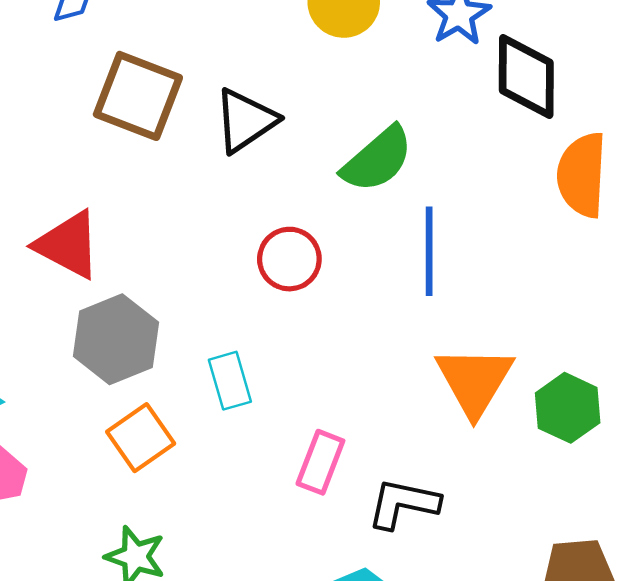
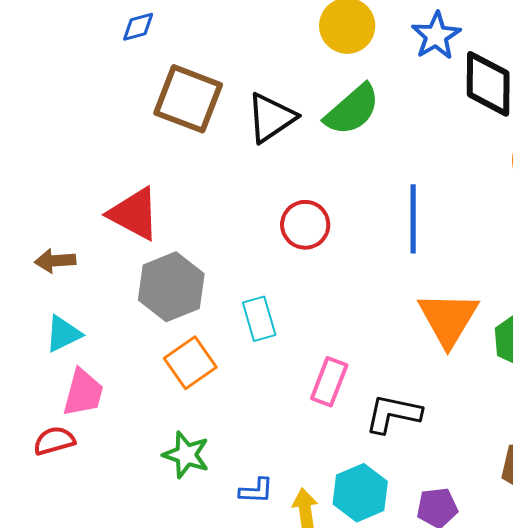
green semicircle: (377, 159) -> (352, 110), moved

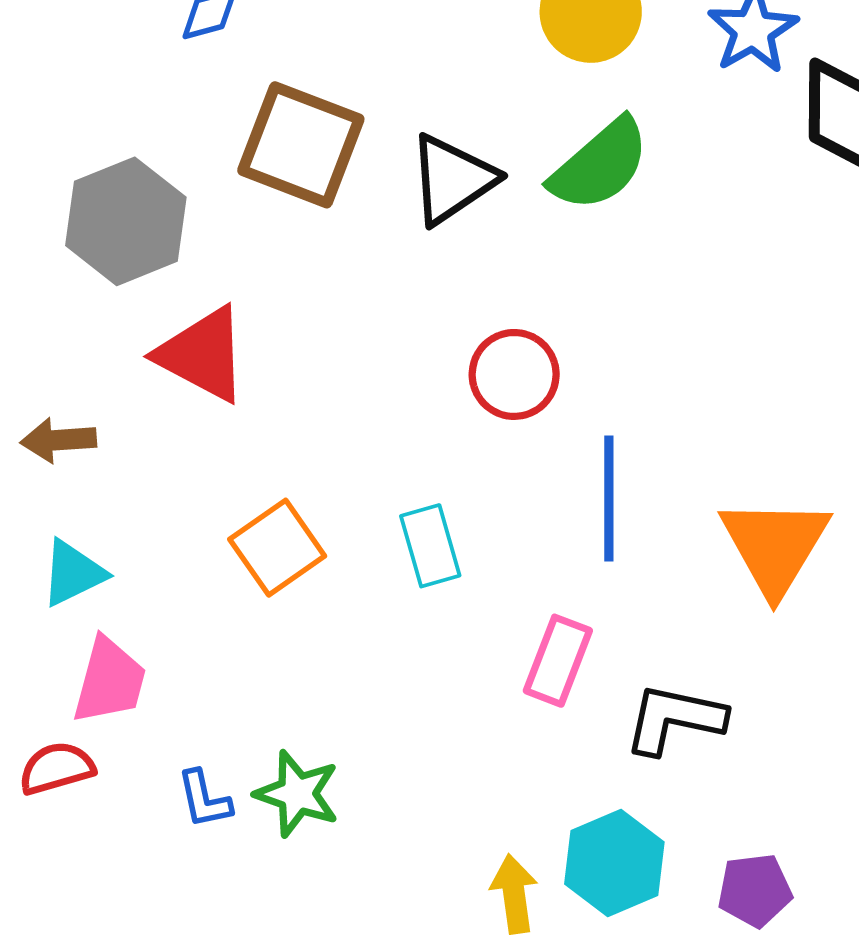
blue line: (413, 219) -> (609, 498), moved
gray hexagon: (171, 287) -> (126, 221), moved
orange square: (190, 363) -> (277, 548), moved
blue L-shape: (256, 491) -> (204, 799), moved, turned 75

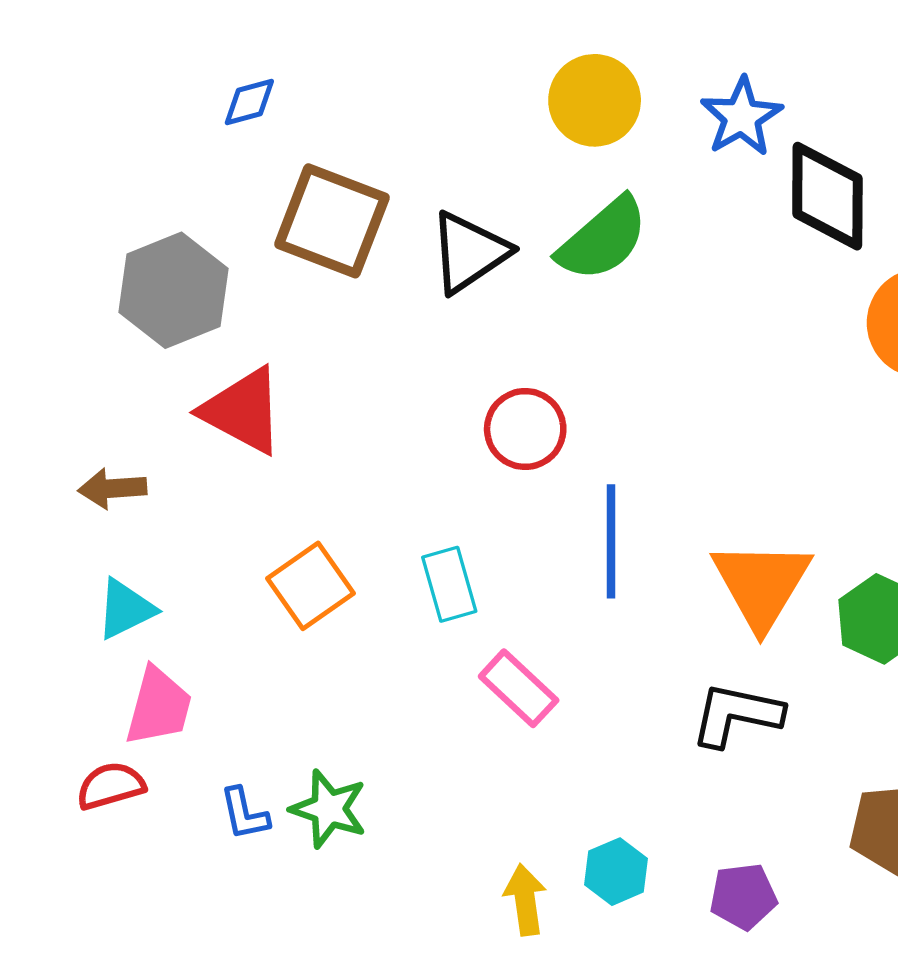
pink rectangle: (558, 661) -> (519, 688), moved, turned -68
black L-shape: (675, 719) -> (737, 715), moved
cyan hexagon: (614, 863) -> (616, 872), size x0.7

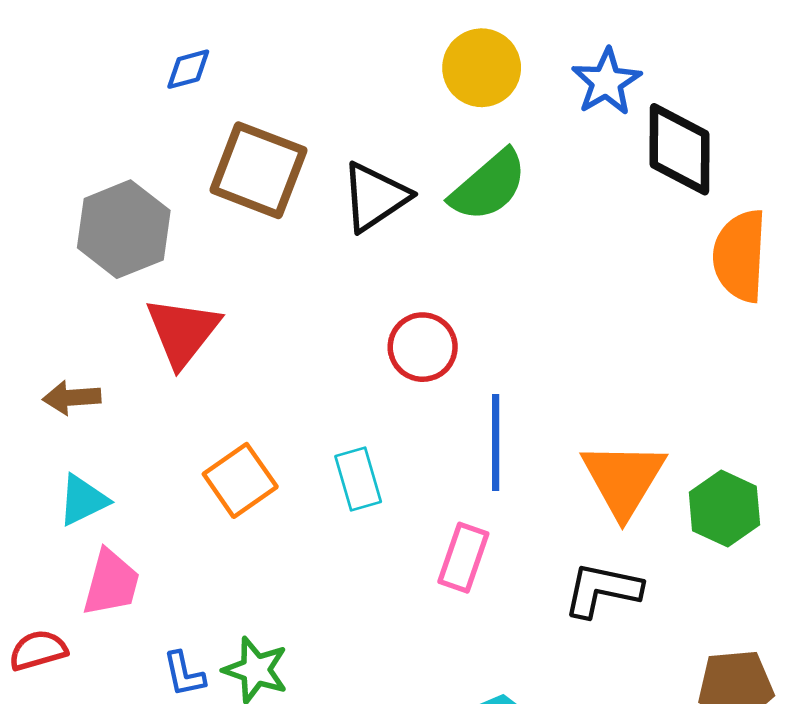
red triangle: (243, 411) -> (183, 332), turned 40
pink rectangle: (519, 688) -> (463, 558), moved, turned 66
red semicircle: (111, 786) -> (38, 650), moved

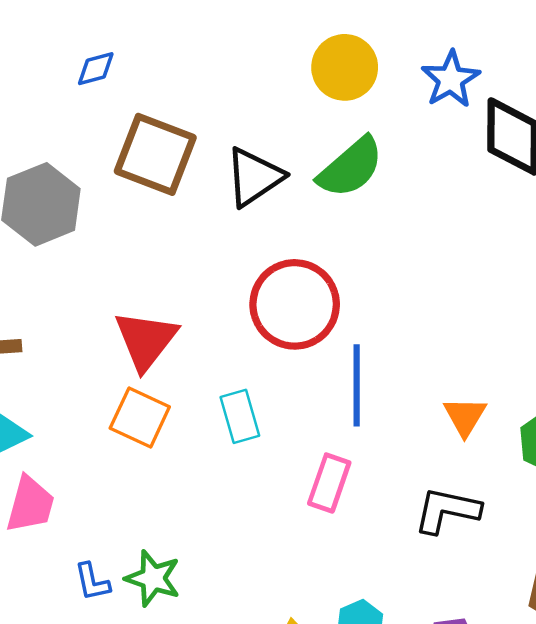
red triangle: (183, 332) -> (146, 340), moved
red circle: (423, 347) -> (295, 304), size x1.5
orange triangle: (623, 479) -> (465, 416), size x0.6
orange square: (240, 480) -> (140, 418), turned -30

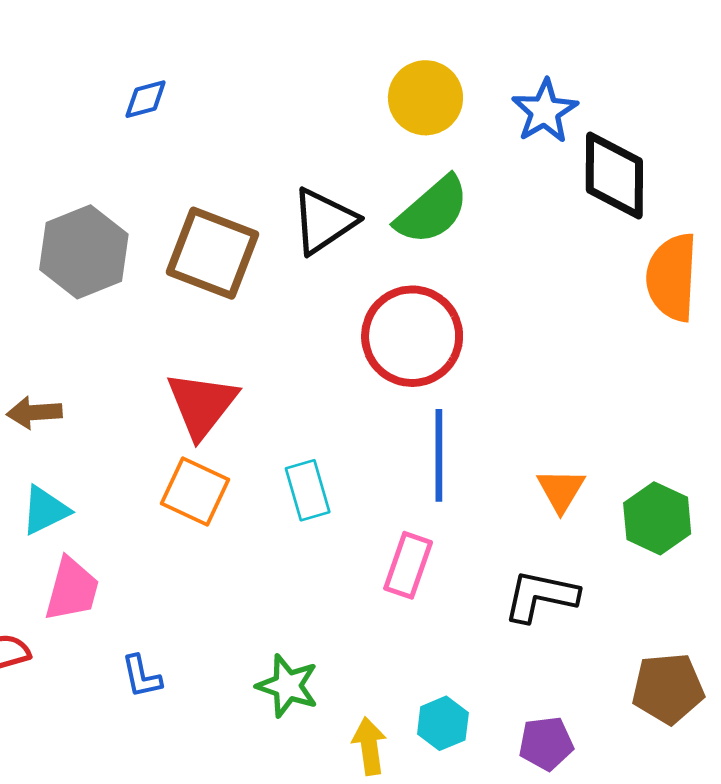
brown square: (155, 154) -> (213, 253), moved
red circle: (295, 304) -> (412, 336), moved
green star: (153, 578) -> (288, 686), moved

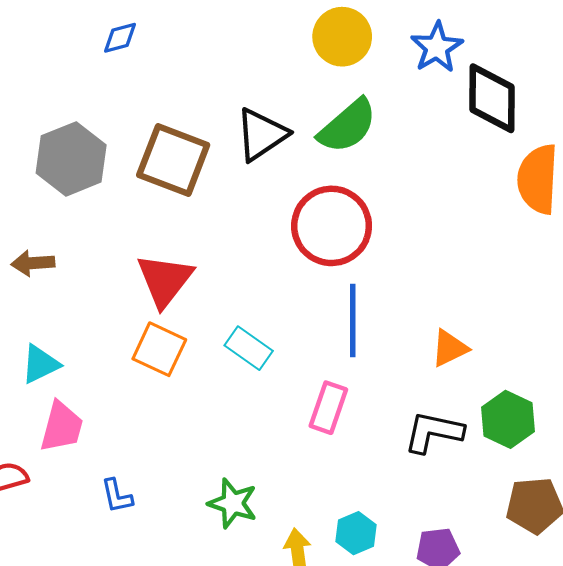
brown arrow: (34, 413) -> (33, 263), moved
cyan rectangle: (308, 490) -> (249, 348), turned -39
orange triangle: (561, 490) -> (450, 348), turned 33
green hexagon: (657, 518) -> (508, 419), moved

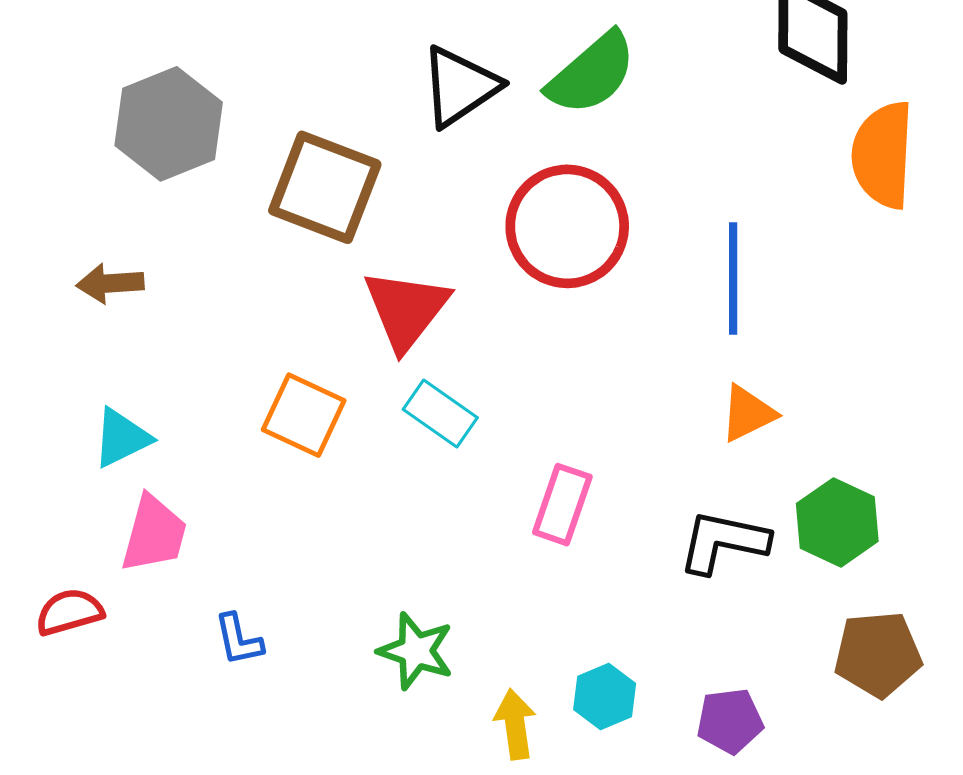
brown square: (173, 160) -> (325, 187), moved
red triangle: (165, 280) -> (406, 309), moved
blue line: (353, 321) -> (733, 278), moved

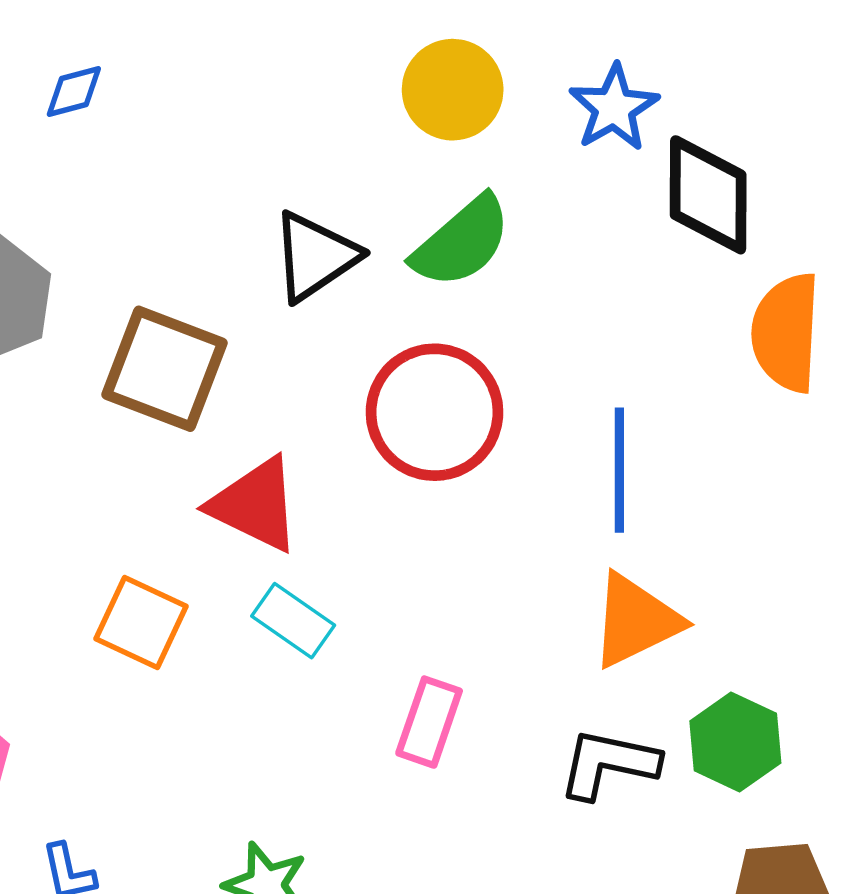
red triangle: (406, 309) -> (255, 505), turned -42
orange triangle: (748, 413) -> (636, 621), size x1.5

